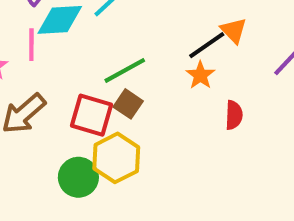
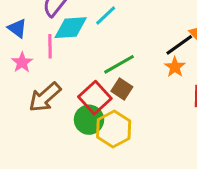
red square: (91, 115) -> (95, 98), turned 32
green circle: (78, 177) -> (89, 120), moved

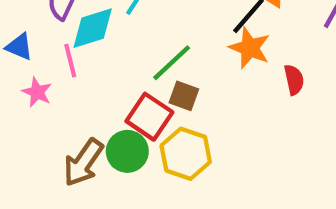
orange star: (175, 67) -> (250, 48), size x1.4
brown arrow: (45, 97) -> (83, 163), moved
green circle: (89, 120) -> (127, 151), moved

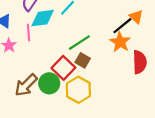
red semicircle: (294, 80) -> (140, 62), size x1.5

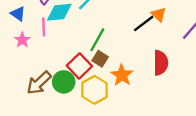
orange star: (120, 42) -> (122, 75), moved
green line: (79, 43) -> (97, 40), turned -30

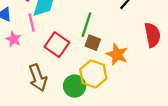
red square: (79, 66) -> (57, 45), moved
green circle: (64, 82) -> (75, 86), moved
brown arrow: (39, 83) -> (38, 78), turned -56

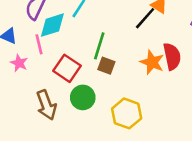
orange star: (117, 54) -> (152, 62), moved
yellow hexagon: (93, 74) -> (127, 113), moved
green circle: (75, 86) -> (83, 97), moved

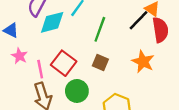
pink line: (39, 44) -> (40, 69), moved
green line: (99, 46) -> (100, 29), moved
red semicircle: (172, 56) -> (160, 30), moved

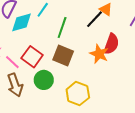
red semicircle: (160, 30) -> (111, 44), moved, turned 30
brown square: (100, 63) -> (63, 55), size x1.5
pink line: (40, 69) -> (12, 62), turned -35

